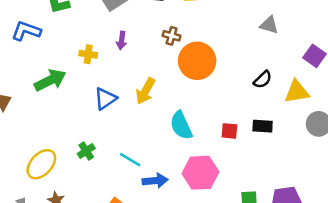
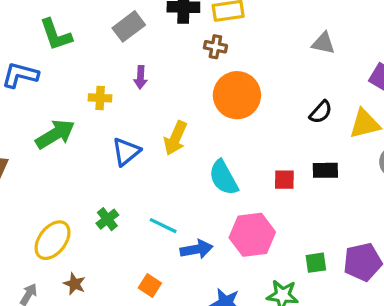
brown cross: (172, 36) -> (215, 47), moved

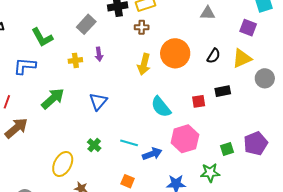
orange circle: (237, 95) -> (175, 53), moved
yellow cross: (100, 98) -> (75, 60), moved
yellow arrow: (175, 138) -> (144, 64), moved

